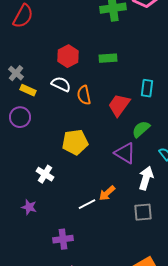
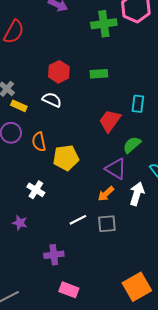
orange semicircle: (84, 95) -> (39, 142), moved
orange arrow: (107, 193) -> (106, 194), moved
gray square: (143, 212) -> (107, 224), moved

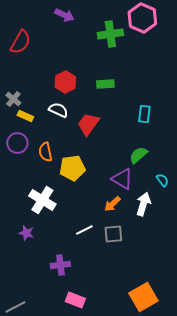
red trapezoid: (110, 121) -> (88, 124), moved
white cross: (36, 190) -> (42, 200), size x1.5

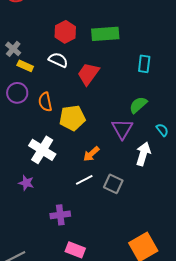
green rectangle: (105, 84) -> (105, 34), size x1.5
purple triangle: (122, 179) -> (122, 129), turned 30
orange arrow: (112, 204) -> (91, 154), moved
gray square: (113, 234) -> (113, 184), turned 30

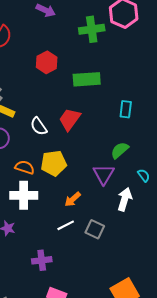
red hexagon: (65, 32) -> (47, 62), moved
white semicircle: (58, 60) -> (39, 126), moved, turned -150
orange semicircle: (45, 102) -> (25, 167), moved, turned 120
white cross: (42, 150) -> (24, 195), turned -32

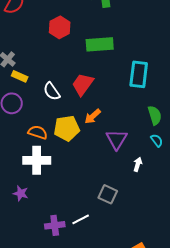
cyan rectangle: (126, 109) -> (139, 74), size x1.5
green semicircle: (120, 150) -> (155, 115), moved, turned 114
orange arrow: (73, 199) -> (93, 116), moved
white arrow: (125, 199) -> (138, 164), size x0.6
white line: (66, 225) -> (81, 219), moved

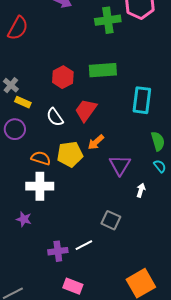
red hexagon: (60, 27) -> (63, 77), moved

